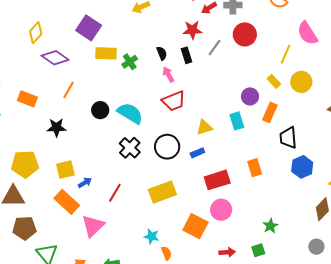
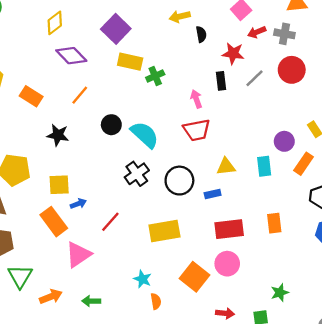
black semicircle: (162, 53) -> (201, 34), moved

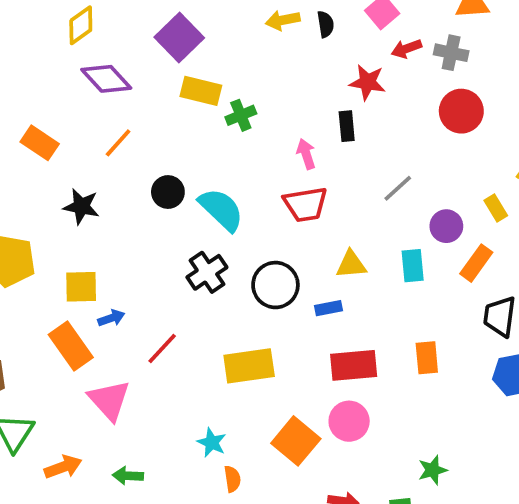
black semicircle: (201, 34) -> (326, 24), moved
gray line: (255, 78) -> (398, 188), moved
pink triangle: (78, 255) -> (109, 400), turned -40

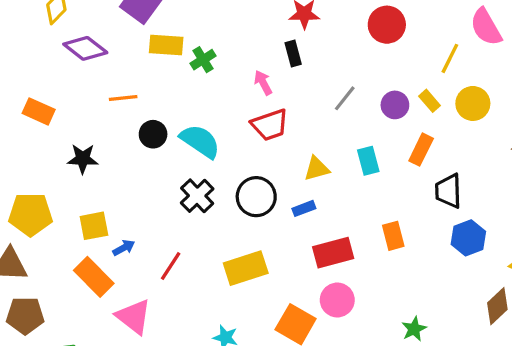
orange line: (118, 143) -> (123, 98), moved, turned 52
purple circle: (446, 226) -> (395, 105), moved

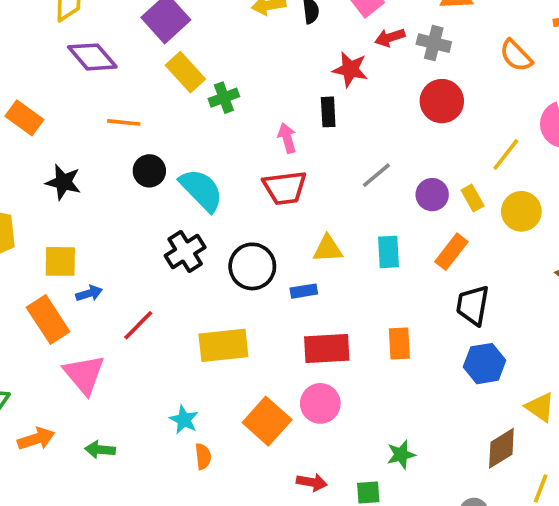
yellow rectangle: (166, 45) -> (185, 72), turned 32

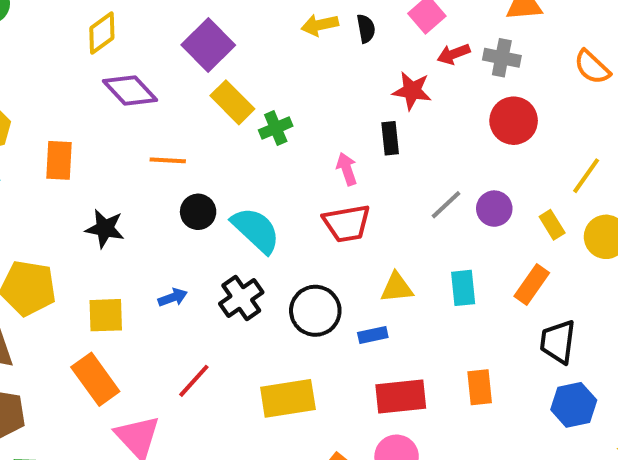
orange rectangle: (24, 118) -> (59, 160), turned 60
purple circle: (432, 195) -> (494, 209), moved
blue arrow: (89, 293) -> (173, 297), moved

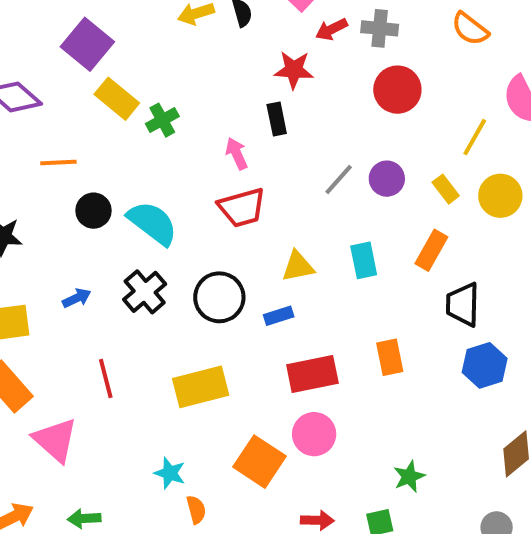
red line: (194, 381) -> (106, 379), turned -51

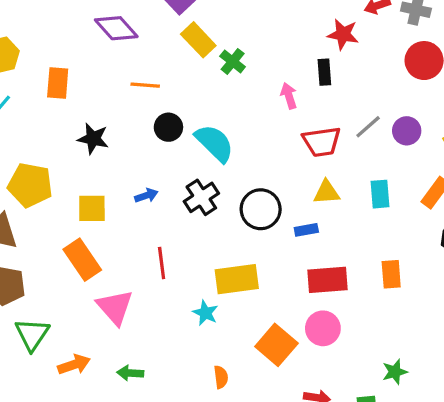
green cross: (162, 120) -> (233, 61), turned -30
red trapezoid: (242, 208) -> (322, 142), moved
cyan star: (170, 473) -> (205, 313), moved

